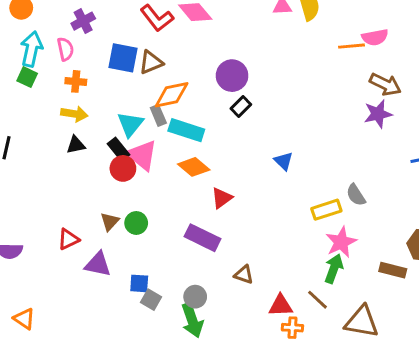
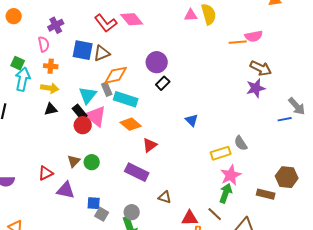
cyan arrow: (32, 49) -> (23, 79), moved

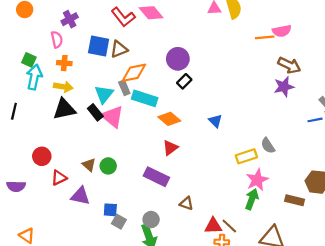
black triangle: (51, 109) -> (64, 109), size x1.6
orange diamond: (131, 124) -> (169, 119), moved
red circle: (83, 125) -> (42, 156), moved
brown triangle: (74, 161) -> (89, 165), turned -32
brown line: (215, 214) -> (229, 226), moved

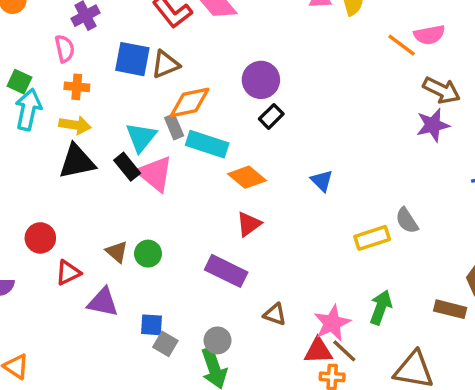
orange line: (265, 37) -> (402, 45), turned 42
pink star: (257, 180) -> (332, 323), moved

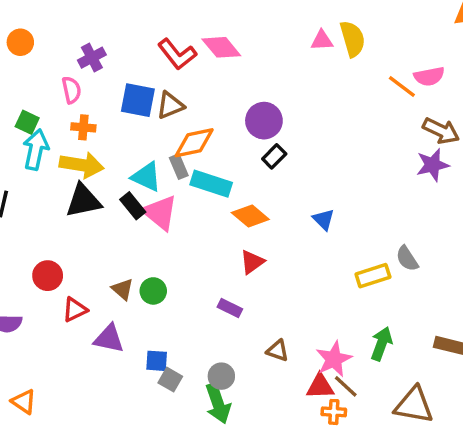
yellow arrow: (75, 125) -> (82, 165), size x1.4
cyan triangle: (141, 137) -> (146, 177), turned -44
purple rectangle: (226, 271) -> (230, 308), size x0.6

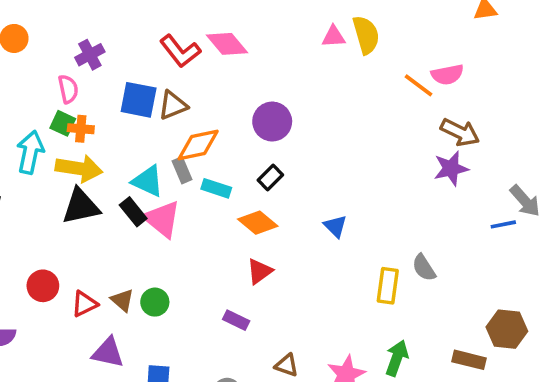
green square: (27, 122) -> (63, 123), moved
black rectangle: (274, 156) -> (270, 177), moved
cyan rectangle: (211, 184) -> (216, 188), size x0.7
yellow rectangle: (373, 276) -> (388, 286), turned -64
red triangle: (75, 310) -> (84, 304), moved

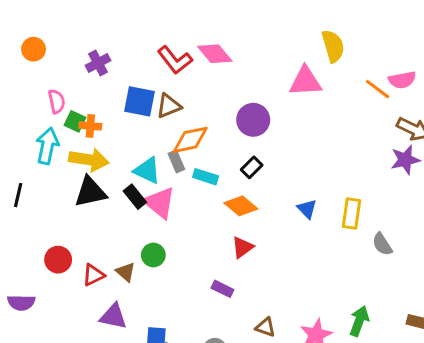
pink triangle: (334, 37) -> (305, 81), moved, size x1.6
pink semicircle: (68, 89) -> (57, 101), moved
yellow rectangle: (388, 286) -> (351, 214), moved
green circle: (155, 302) -> (153, 255), moved

